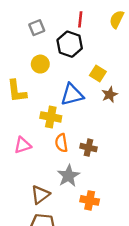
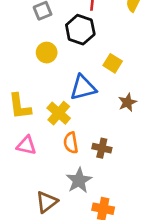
yellow L-shape: (17, 91) -> (20, 106), moved
brown star: (110, 95) -> (127, 102), moved
yellow cross: (51, 117) -> (59, 113), turned 30
pink triangle: (23, 145) -> (26, 145), turned 30

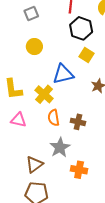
black hexagon: (80, 30) -> (81, 28), moved

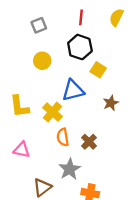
black hexagon: (81, 28) -> (80, 47), moved
pink triangle: (18, 120) -> (22, 150), moved
brown cross: (78, 122) -> (89, 142), turned 32

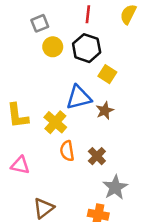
yellow circle: (42, 61) -> (53, 47), moved
brown star: (111, 103) -> (105, 111), moved
gray star: (70, 169) -> (115, 187), moved

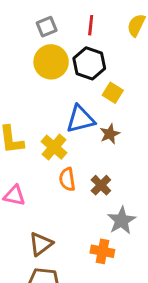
gray square: (40, 23) -> (47, 27), moved
yellow circle: (53, 47) -> (51, 62), size x1.5

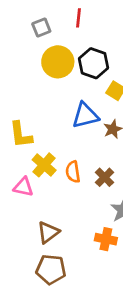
red line: (91, 25) -> (78, 18), moved
gray square: (47, 27) -> (41, 27), moved
yellow cross: (54, 147) -> (44, 165), moved

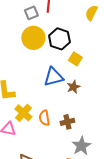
gray square: (41, 27) -> (31, 13), moved
brown cross: (105, 177) -> (67, 122), turned 32

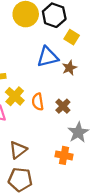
brown cross: (67, 122) -> (63, 106), turned -32

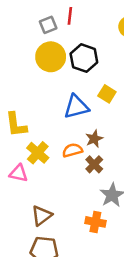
yellow square: (72, 37) -> (107, 94), moved
brown star: (69, 68) -> (94, 139), moved
orange semicircle: (38, 102) -> (72, 150), moved, turned 84

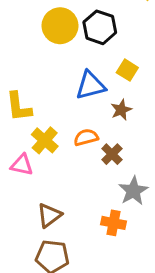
brown star: (94, 139) -> (121, 110), moved

